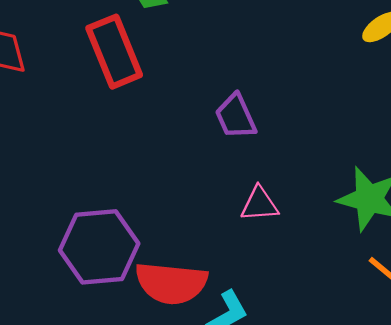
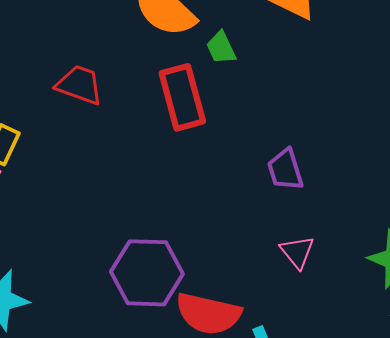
pink triangle: (260, 204) -> (297, 252), turned 48

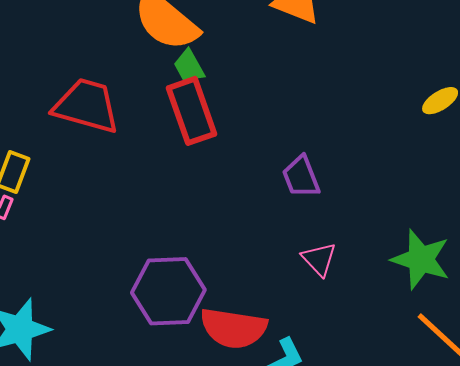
green trapezoid: (221, 48) -> (189, 66), moved
red trapezoid: (80, 85) -> (86, 106), size x1.4

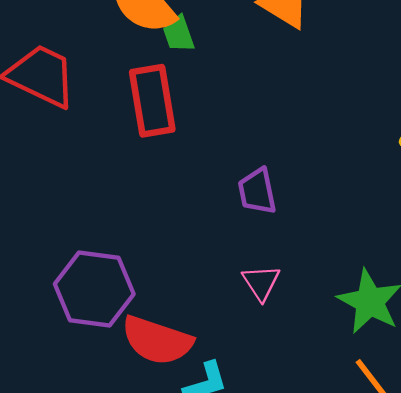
green trapezoid: (189, 66) -> (179, 34), moved

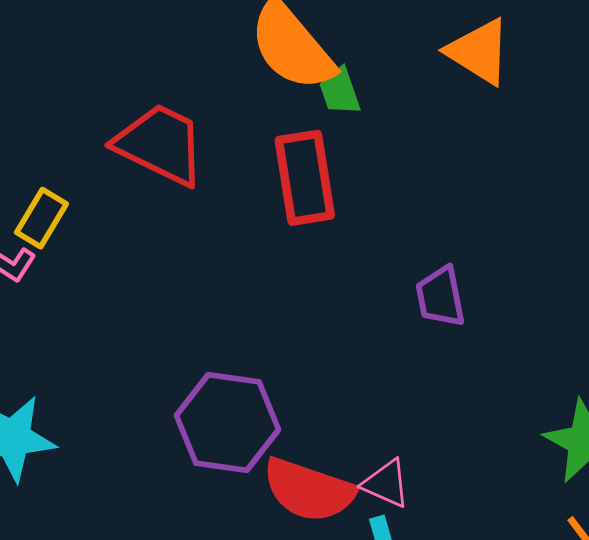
pink triangle: (261, 283) -> (386, 484), moved, turned -33

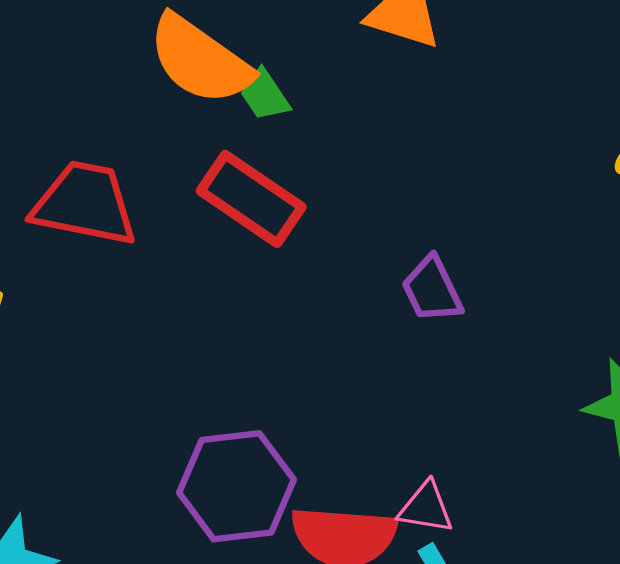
red rectangle: (305, 178) -> (251, 199), turned -32

